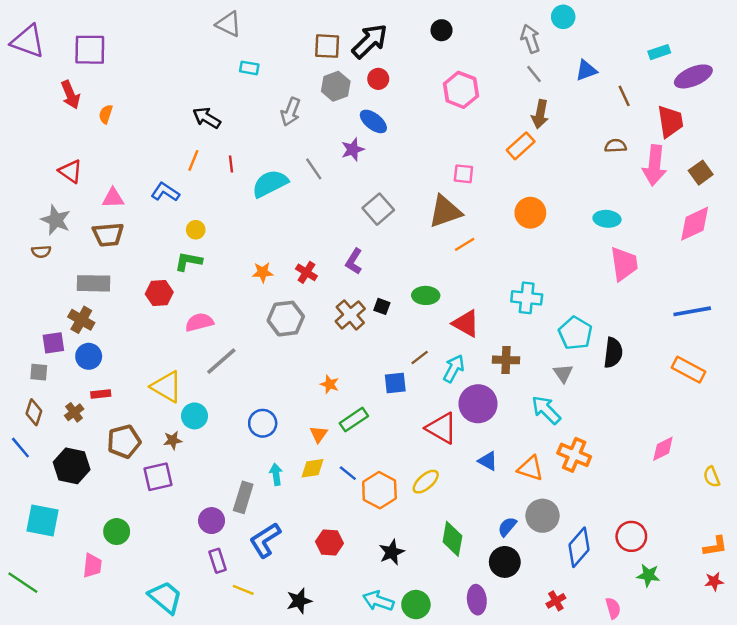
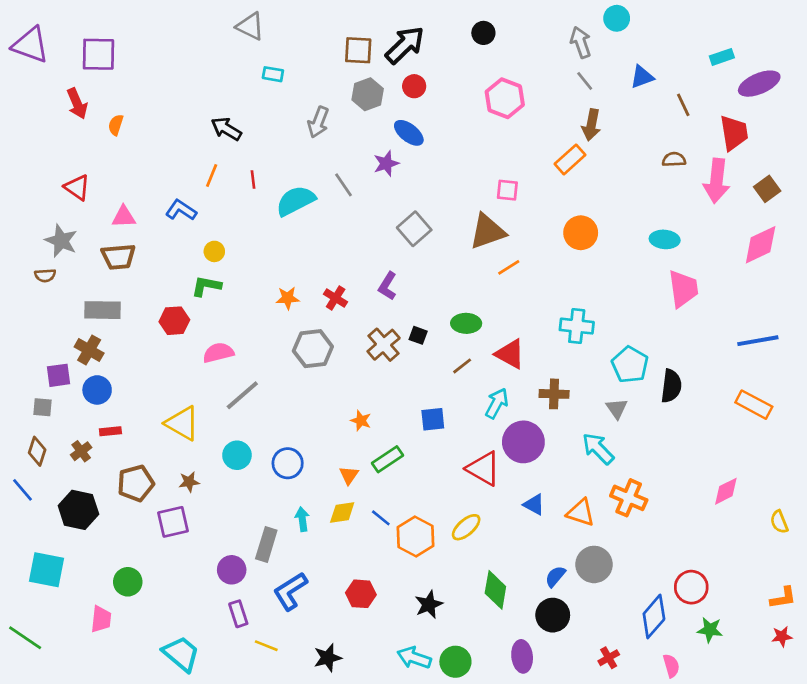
brown line: (420, 358) -> (462, 366), moved
cyan circle: (194, 416) -> (237, 455), moved
blue diamond: (579, 547) -> (654, 616), moved

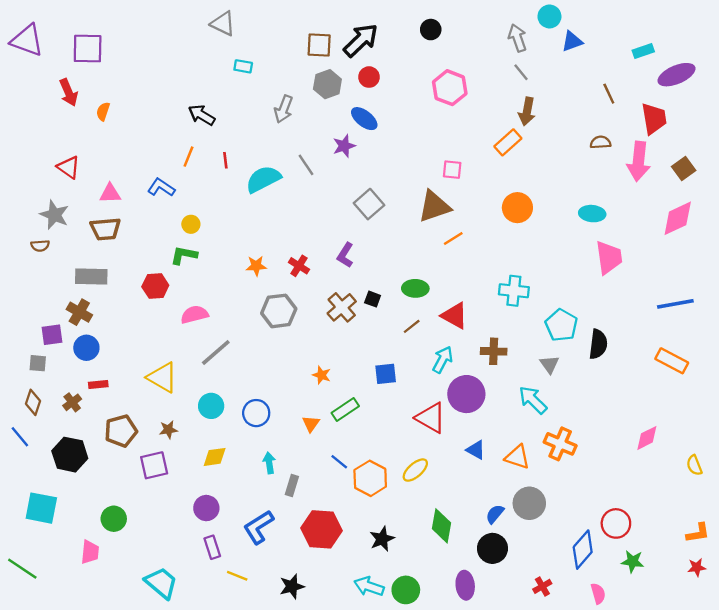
blue triangle: (642, 77) -> (572, 41), moved
yellow diamond: (342, 513) -> (215, 457), moved
gray rectangle: (266, 544) -> (292, 485), moved, size x0.7
red hexagon: (361, 594) -> (322, 529), size x1.5

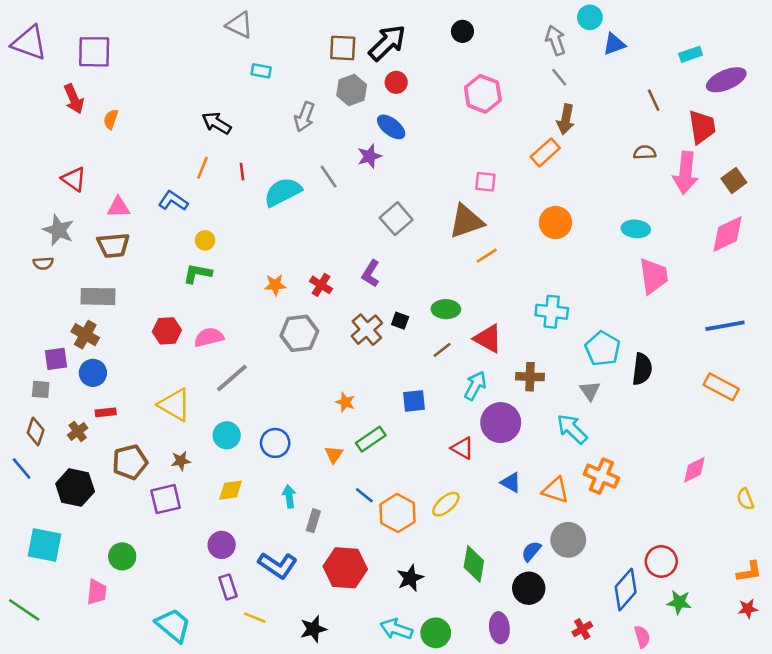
red hexagon: (155, 286) -> (167, 331), moved
red triangle: (431, 418) -> (462, 448), size x0.7
blue L-shape: (259, 527) -> (278, 565), turned -114

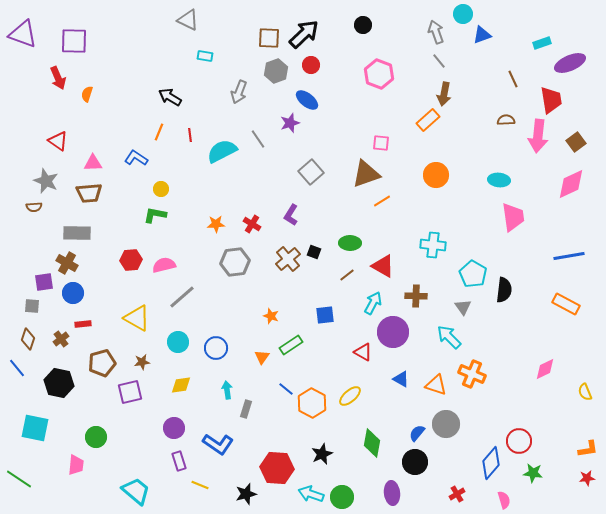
red hexagon: (345, 568) -> (277, 468), moved

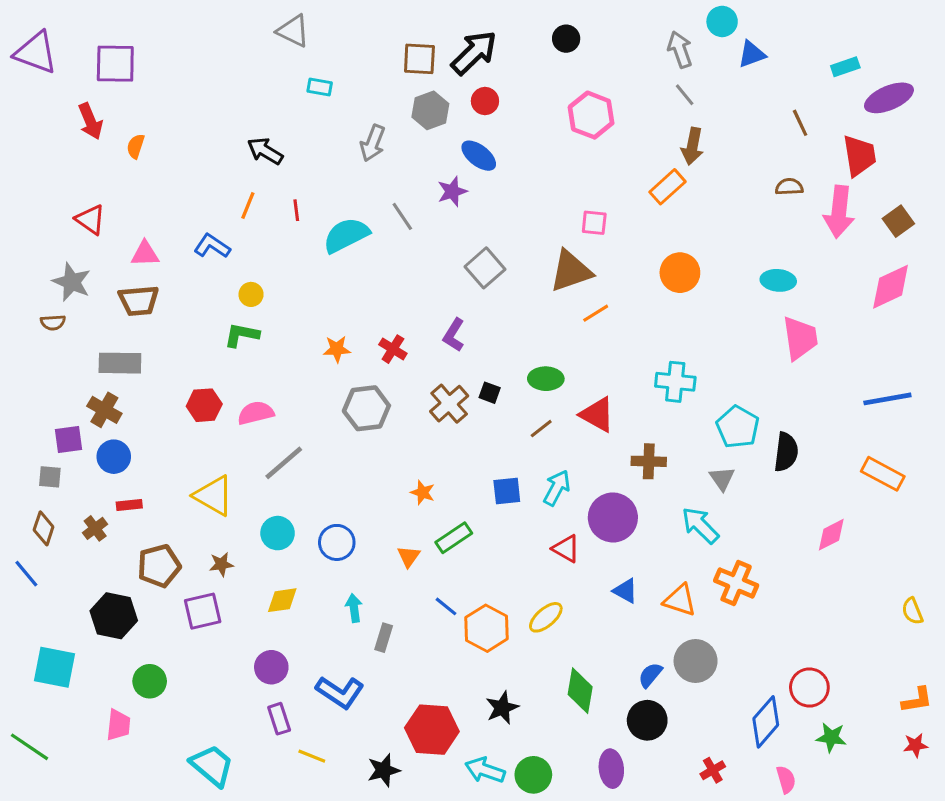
cyan arrow: (373, 303) -> (557, 488), moved
pink diamond: (545, 369) -> (831, 535), moved
black hexagon: (59, 383) -> (114, 616), moved

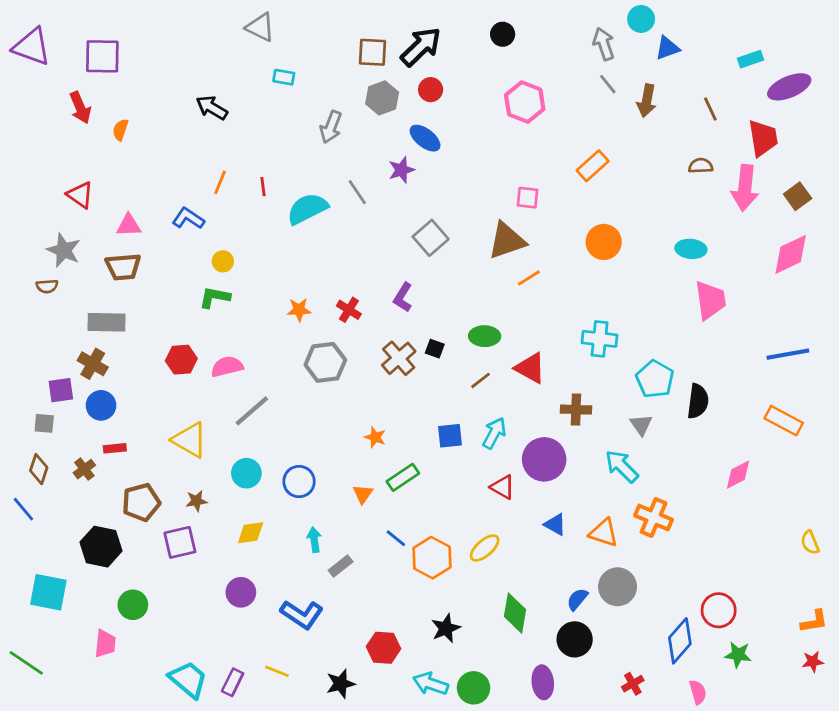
brown arrow: (692, 146) -> (647, 101), moved
black arrow: (265, 151) -> (212, 108), moved
gray rectangle: (384, 638) -> (341, 566), turned 35
purple rectangle: (279, 719) -> (233, 682), moved, turned 44
red hexagon: (432, 730) -> (383, 648), size x0.7

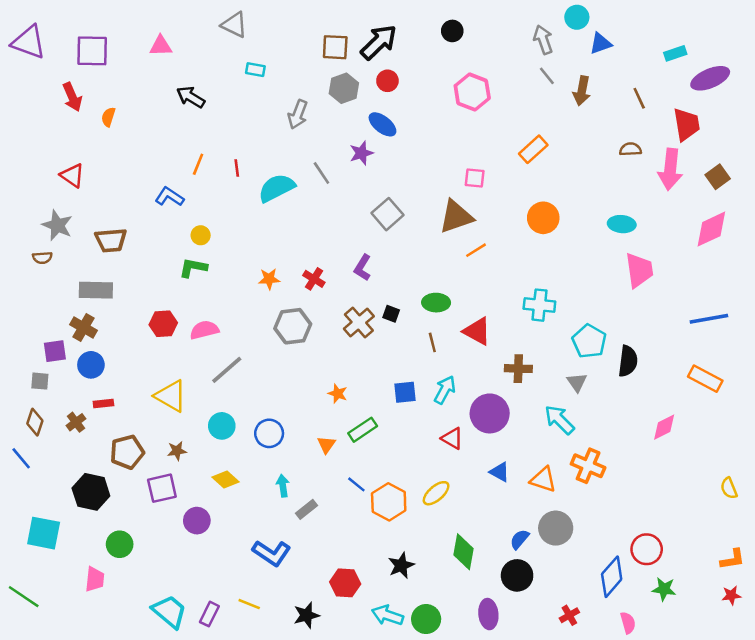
pink triangle: (129, 225) -> (161, 46), moved
brown line: (480, 380) -> (432, 342), turned -66
yellow diamond: (251, 533) -> (226, 479), turned 50
purple circle: (241, 592) -> (197, 521), moved

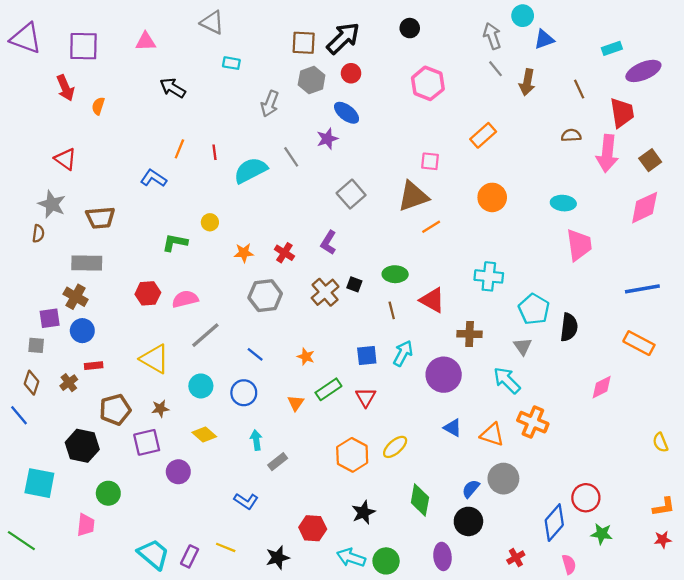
yellow circle: (201, 235) -> (210, 222), moved
brown semicircle: (42, 258) -> (38, 234), turned -78
red triangle: (452, 438) -> (366, 397), moved, turned 30
blue line: (356, 484) -> (255, 354), moved
blue L-shape: (272, 553) -> (246, 501), size x0.7

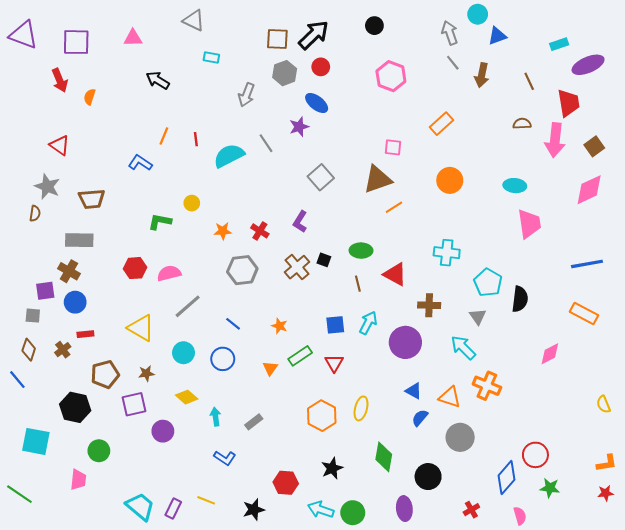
cyan arrow: (256, 440) -> (215, 417), moved
yellow ellipse: (395, 447) -> (361, 408), turned -35
blue semicircle: (471, 489) -> (420, 418), moved

